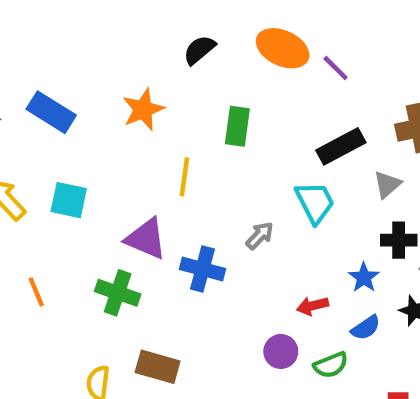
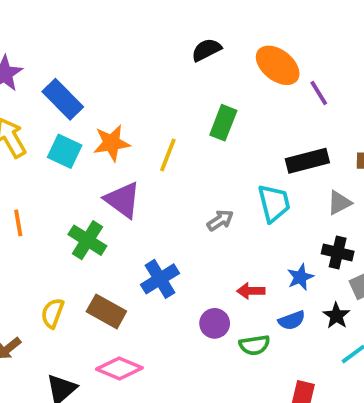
orange star: (143, 110) -> (112, 143), moved
blue rectangle: (51, 112) -> (63, 99), moved
blue cross: (202, 269) -> (160, 279), moved, turned 30

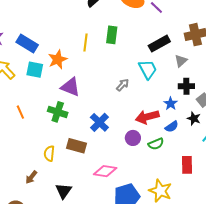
yellow line: (168, 155) -> (86, 43), moved
red arrow: (251, 291) -> (147, 117), size x1.6
pink diamond: (119, 369) -> (105, 171), moved

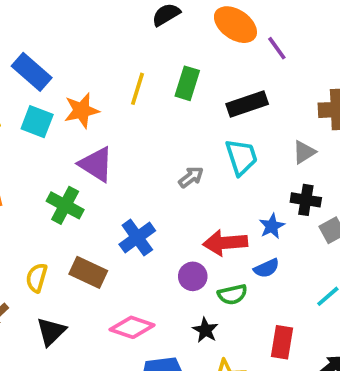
black rectangle: (159, 44) -> (247, 104), moved
black star: (194, 119) -> (205, 330), moved
black triangle: (63, 191) -> (51, 332), moved

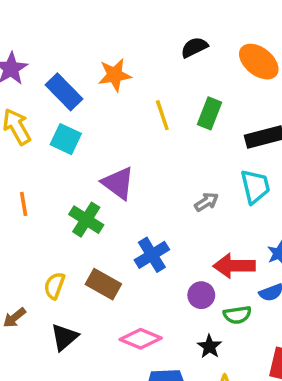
yellow line: (138, 89) -> (162, 115), turned -40
orange star: (82, 111) -> (115, 75), moved

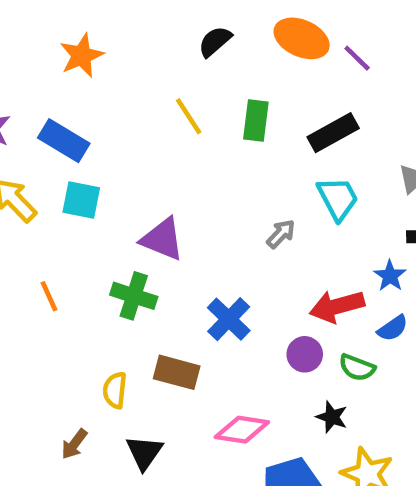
orange star: (115, 75) -> (82, 56), moved
yellow line: (162, 115) -> (189, 116), moved
green semicircle: (237, 315) -> (357, 368), turned 44

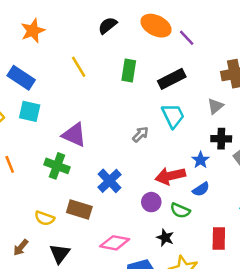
yellow line: (189, 116) -> (79, 67), moved
yellow semicircle: (115, 390) -> (45, 218), turned -78

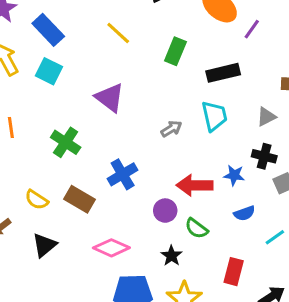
purple line: (187, 38) -> (252, 29), turned 66
yellow line: (79, 67) -> (118, 33), turned -30
purple triangle: (74, 135) -> (110, 98), moved
blue star: (200, 160) -> (234, 175), turned 30
blue semicircle: (201, 189) -> (244, 213), moved

